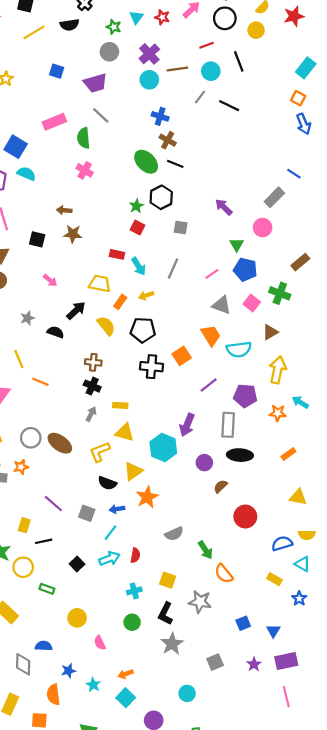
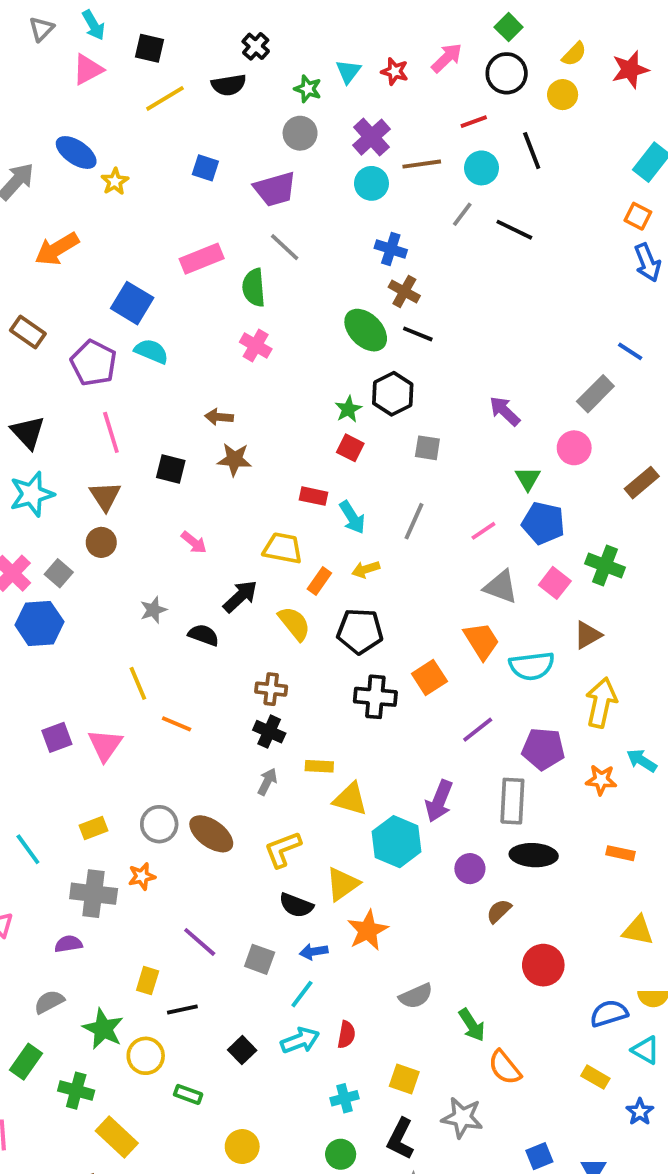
brown rectangle: (300, 262) -> (642, 483), moved
yellow triangle: (125, 432) -> (350, 799), moved
orange rectangle: (288, 454) -> (620, 853), turned 48

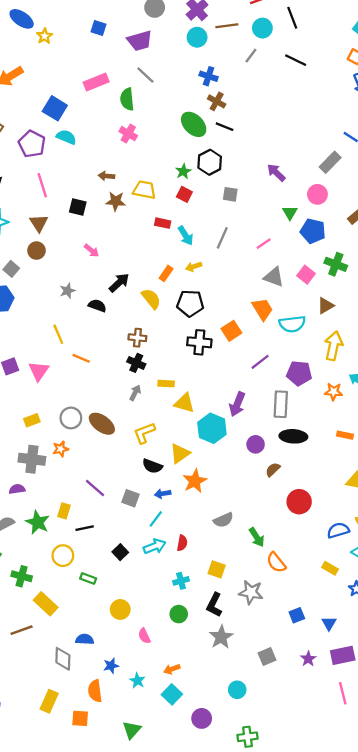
black line: (514, 230) -> (296, 60), moved
blue pentagon: (543, 523) -> (313, 231), moved
yellow trapezoid: (283, 548) -> (144, 190), moved
green star: (103, 1029) -> (38, 522), moved

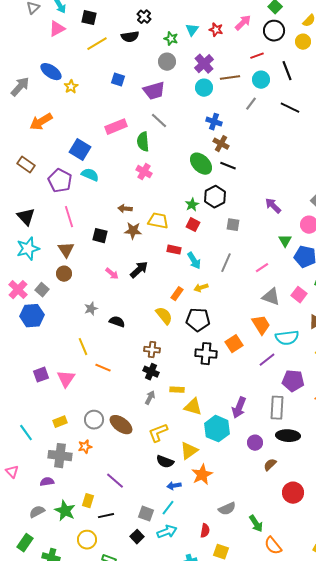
black arrow: (119, 283) -> (139, 270), moved
purple line: (260, 362) -> (267, 360), moved
gray square: (131, 498) -> (146, 514), moved
red semicircle: (182, 543) -> (205, 531), moved

